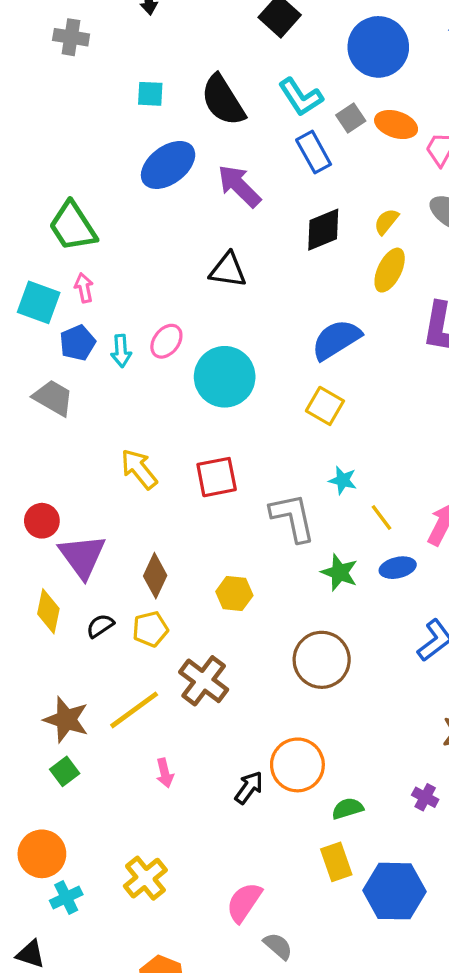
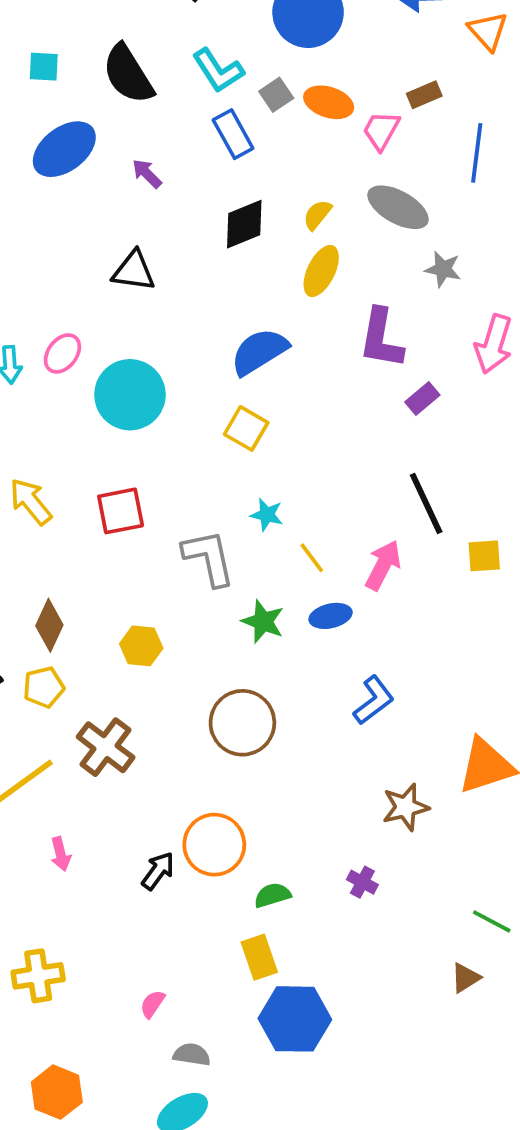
purple arrow: (239, 186) -> (147, 174), size x0.6
yellow cross: (145, 878) -> (38, 976), turned 30
blue hexagon: (394, 891) -> (295, 1019), moved
pink semicircle: (244, 902) -> (152, 1004), size x0.6
gray semicircle: (278, 946) -> (192, 1055), turned -32

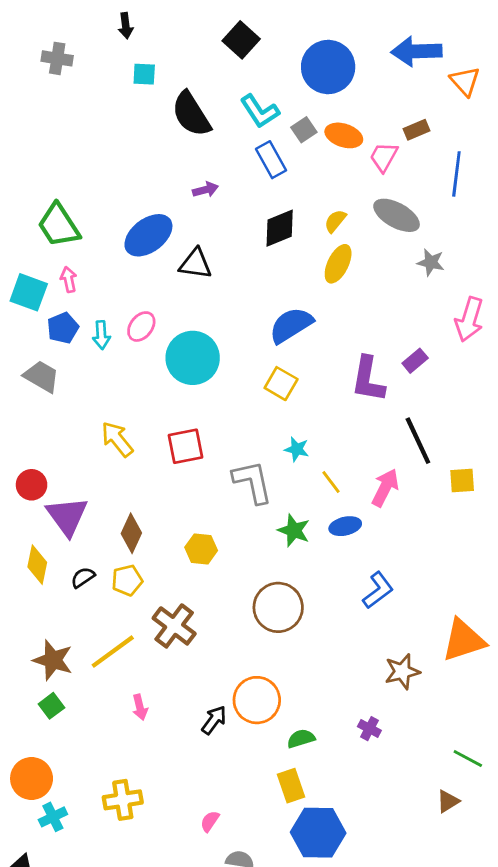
cyan square: (44, 67) -> (144, 74), moved
blue ellipse: (64, 149) -> (148, 235), moved
purple arrow: (147, 174) -> (205, 190), turned 120
purple L-shape: (381, 338) -> (368, 379), moved

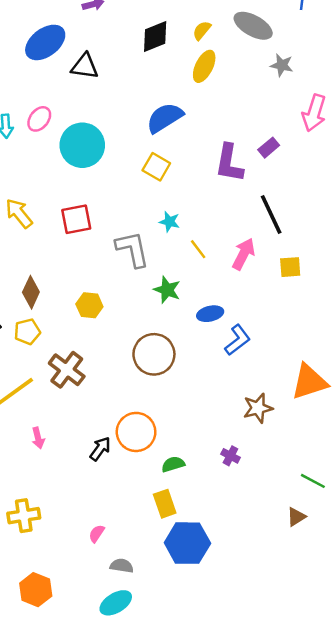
yellow square: (462, 480) -> (290, 267), moved
blue ellipse: (345, 526) -> (210, 314), moved

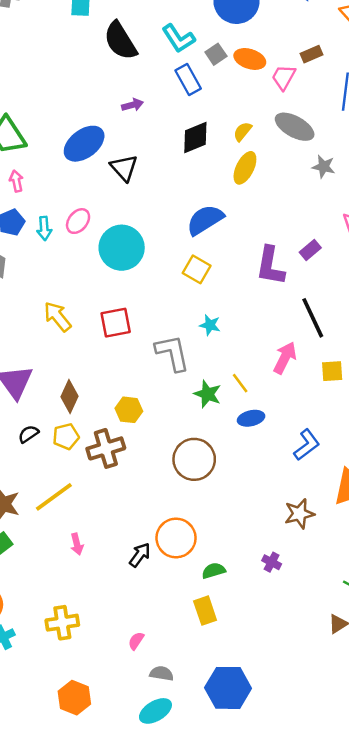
black triangle: (85, 66) -> (124, 168), turned 40
yellow line: (198, 249) -> (240, 383), moved
blue L-shape: (238, 340) -> (307, 445), moved
brown cross: (67, 370) -> (106, 448), moved, turned 36
blue hexagon: (187, 543) -> (228, 688), moved

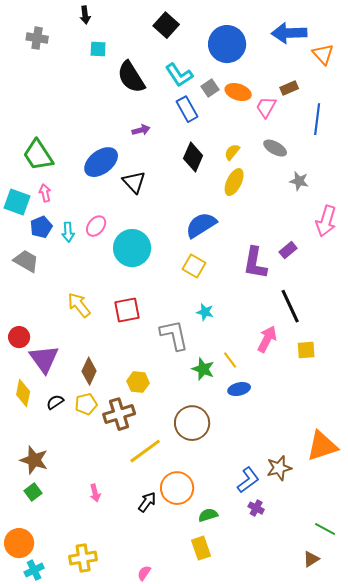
gray ellipse: (295, 127) -> (275, 148), size x0.7
black diamond: (195, 138) -> (193, 157), turned -44
blue L-shape: (307, 445) -> (248, 480), moved
yellow line: (54, 497) -> (145, 451), moved

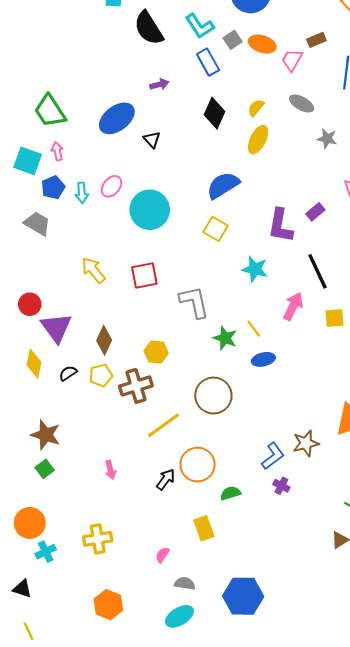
black triangle: (134, 182) -> (152, 140), size x0.7
cyan star: (205, 312) -> (255, 269), moved, size x1.4
yellow rectangle: (201, 548) -> (204, 528), moved

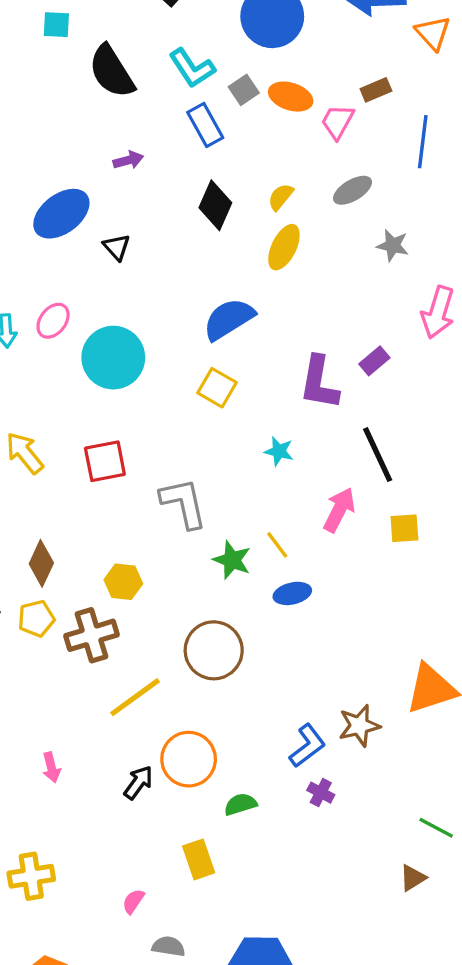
gray ellipse: (302, 104) -> (353, 190), turned -60
cyan star: (255, 269) -> (279, 451), size x0.7

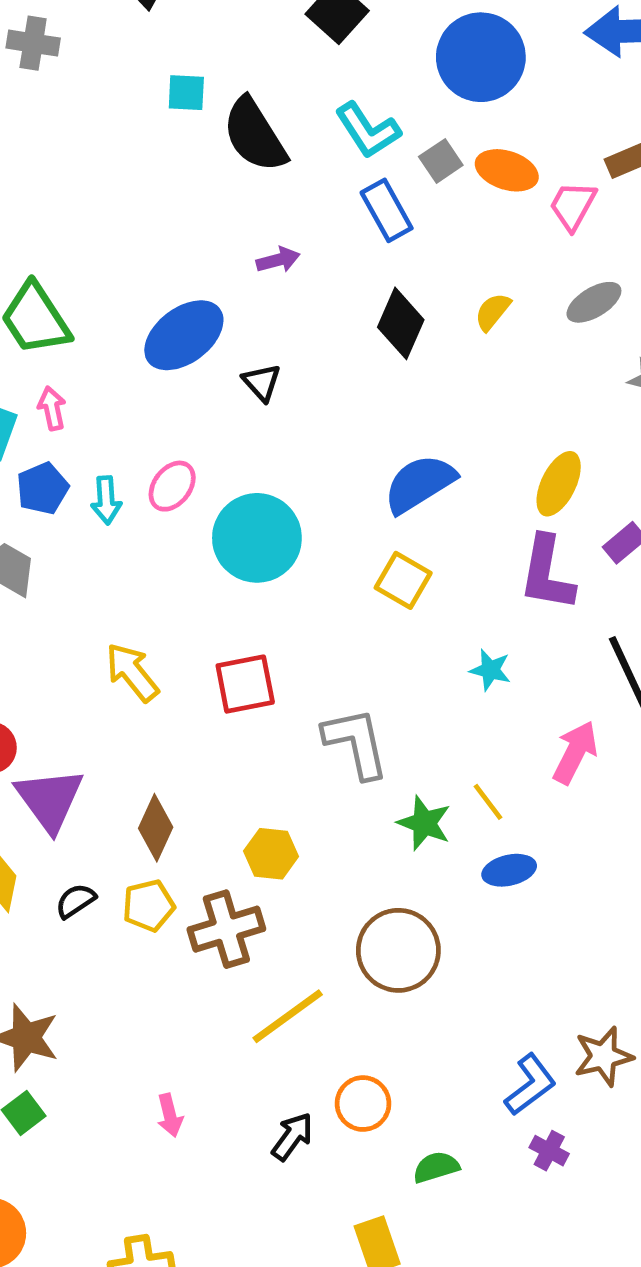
cyan square: (56, 25) -> (186, 93), moved
yellow ellipse: (284, 247) -> (559, 484), moved
orange circle: (189, 759) -> (363, 1104), size x0.7

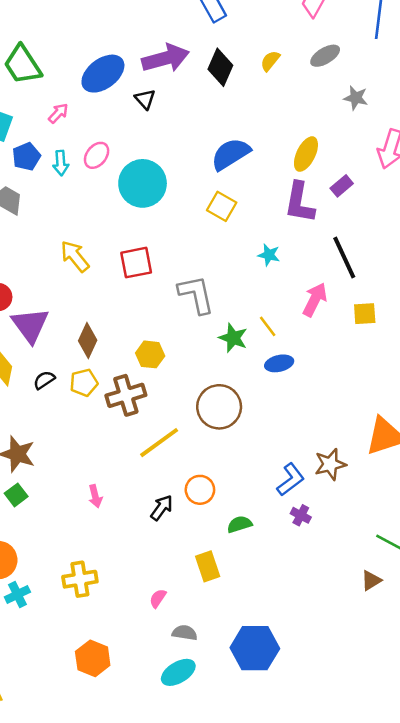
purple arrow: (278, 260) -> (165, 58), moved, size x2.0
pink arrow: (52, 408) -> (58, 113), moved, turned 55

